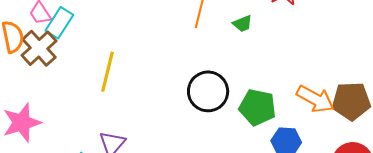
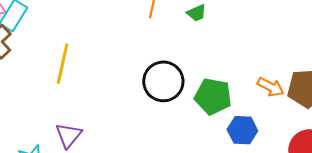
orange arrow: (315, 99) -> (271, 87), size x0.7

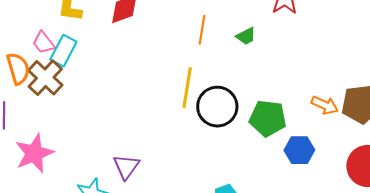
yellow line: (63, 64) -> (187, 88), moved

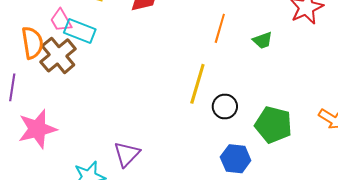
cyan rectangle: (63, 51) -> (80, 31), turned 76
black circle: (217, 107) -> (225, 107), size x0.6
blue hexagon: (299, 150) -> (236, 159), moved

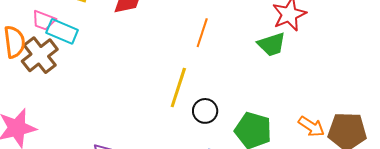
pink trapezoid: (61, 20) -> (44, 20), turned -40
green trapezoid: (262, 40) -> (272, 44), moved, size x1.4

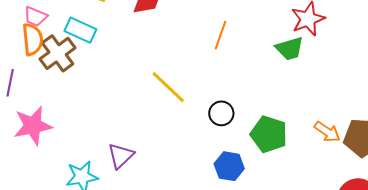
pink trapezoid: (44, 20) -> (35, 17), moved
yellow line: (178, 88) -> (168, 87), moved, turned -66

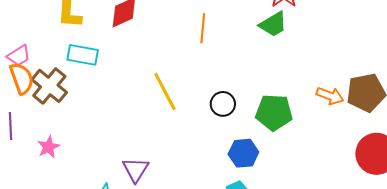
pink trapezoid: (35, 17) -> (19, 56), turned -40
cyan rectangle: (80, 30) -> (83, 55), moved
yellow line: (168, 87) -> (165, 92), turned 33
pink star: (33, 126) -> (49, 147), moved, size x0.6

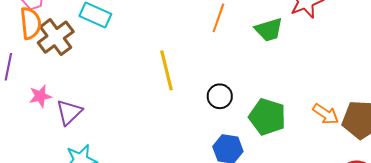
green trapezoid: (273, 24) -> (269, 30), moved
purple triangle: (136, 170) -> (69, 112), moved

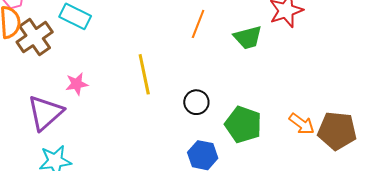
pink star: (40, 96) -> (77, 84), moved
purple triangle: (69, 112) -> (45, 113), size x1.4

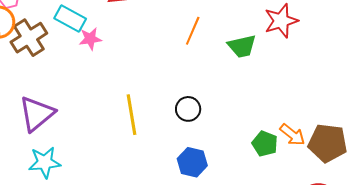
yellow line: (144, 74) -> (132, 115), moved
pink star: (77, 84) -> (90, 39), moved
green pentagon: (243, 124) -> (265, 144), moved, size x0.7

